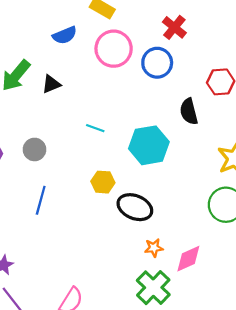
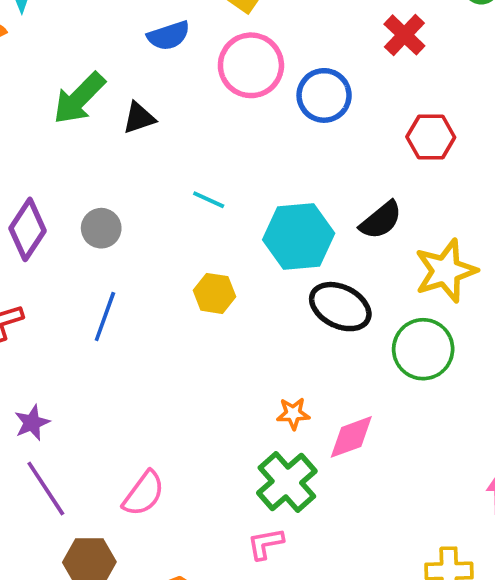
red cross: (174, 27) -> (404, 35), moved
black semicircle: (189, 111) -> (381, 220), moved, turned -120
black ellipse: (135, 207) -> (340, 307), moved

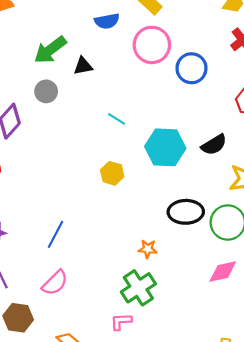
gray circle: (101, 228) -> (46, 91), moved
black ellipse: (340, 307) -> (186, 212), moved, turned -36
blue line: (105, 316) -> (55, 234), moved
pink diamond: (351, 437) -> (223, 271), moved

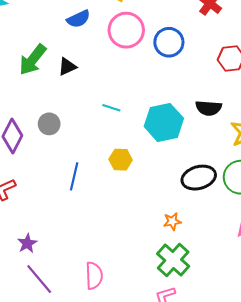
gray circle: (46, 91) -> (49, 124), moved
black semicircle: (214, 145) -> (209, 108), turned 50
blue line: (55, 234) -> (74, 176), moved
pink semicircle: (55, 283) -> (94, 276), turned -32

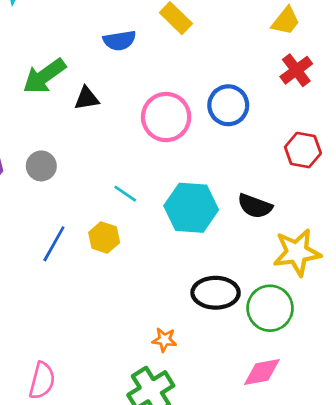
pink circle: (126, 30) -> (166, 117), moved
cyan line: (111, 108) -> (125, 194), moved
yellow hexagon: (121, 160) -> (104, 238), moved

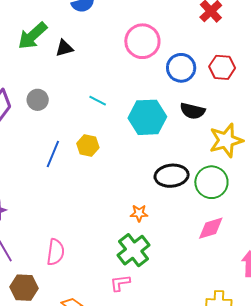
blue circle: (228, 105) -> (181, 68), moved
pink circle: (166, 117) -> (142, 41), moved
cyan line: (125, 194) -> (98, 101), moved

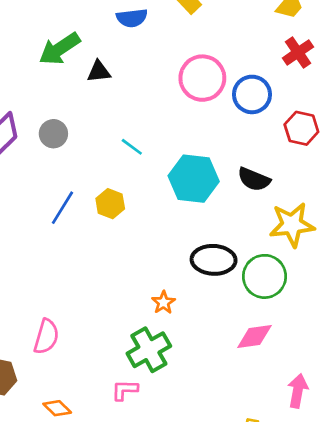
blue circle: (181, 68) -> (252, 94), moved
orange star: (139, 213) -> (163, 302), turned 30

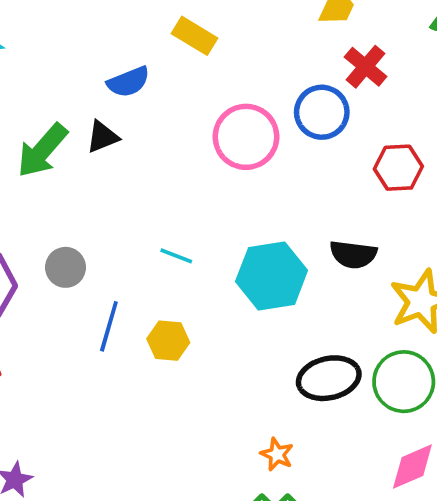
black triangle: (99, 71) -> (102, 137), moved
blue circle: (252, 94) -> (322, 112), moved
blue line: (63, 208) -> (109, 326), moved

